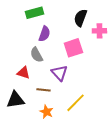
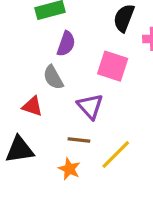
pink square: (73, 48) -> (113, 66), turned 36
brown line: (43, 90) -> (79, 140), moved

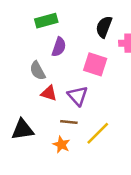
gray semicircle: (53, 77) -> (38, 71), moved
red triangle: (32, 106) -> (49, 93), moved

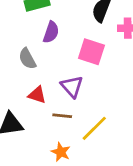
red triangle: (49, 93) -> (37, 95), moved
orange star: (61, 145) -> (61, 152), moved

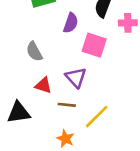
purple semicircle: (51, 32) -> (71, 23), moved

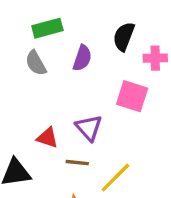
pink square: (94, 45) -> (132, 96), moved
gray semicircle: (34, 52) -> (36, 63), moved

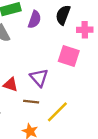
purple semicircle: (82, 58) -> (35, 19), moved

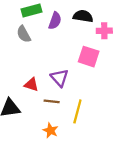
black semicircle: (63, 15) -> (83, 16), turned 78
yellow line: (57, 112) -> (77, 111), turned -30

